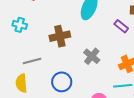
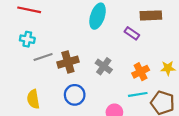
brown cross: (60, 36) -> (68, 62), moved
gray line: (32, 61) -> (43, 57), moved

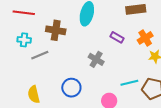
purple rectangle: (132, 33) -> (117, 37), moved
brown cross: (68, 62) -> (56, 30), moved, turned 30
orange cross: (141, 72) -> (145, 38), moved

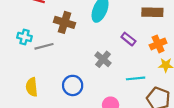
cyan cross: (24, 40) -> (24, 37), moved
cyan line: (129, 83) -> (136, 78), moved

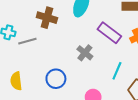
purple rectangle: (128, 39) -> (109, 33), size x1.6
cyan line: (136, 78) -> (117, 71), turned -60

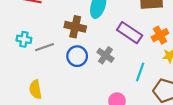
brown cross: (47, 18) -> (75, 27), moved
blue circle: (56, 79) -> (77, 56), moved

